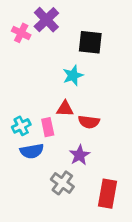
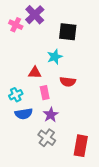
red triangle: (65, 109) -> (35, 73), moved
red semicircle: (89, 122) -> (68, 82), moved
pink rectangle: (48, 127) -> (45, 93), moved
purple star: (80, 155) -> (51, 115), moved

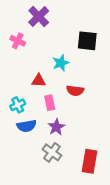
pink cross: (16, 25) -> (18, 41), moved
black square: (68, 32) -> (87, 41), moved

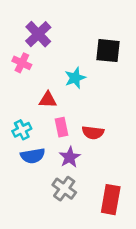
purple cross: (39, 16) -> (38, 34), moved
pink cross: (18, 41) -> (22, 63), moved
red semicircle: (75, 91) -> (93, 133), moved

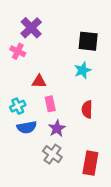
cyan star: (75, 78) -> (83, 70), moved
red semicircle: (93, 133) -> (87, 109), moved, turned 84

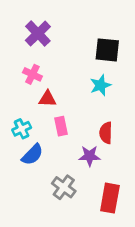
pink cross: (18, 51) -> (32, 74), moved
blue semicircle: (27, 127) -> (32, 155), turned -36
purple star: (57, 128) -> (90, 156), moved, turned 30

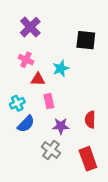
cyan star: (100, 85) -> (61, 68), moved
red semicircle: (106, 133) -> (90, 120), moved
purple star: (90, 156) -> (61, 126), moved
red rectangle: (110, 198) -> (88, 159), turned -30

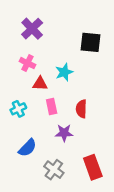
red semicircle: (90, 120) -> (81, 109), moved
blue semicircle: (26, 124) -> (27, 148), moved
gray cross: (51, 150) -> (54, 170), moved

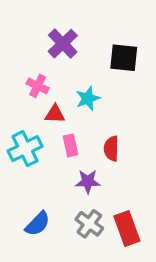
purple cross: (32, 29) -> (63, 44), moved
cyan cross: (18, 109) -> (25, 149), size x1.5
blue semicircle: (27, 148) -> (38, 224), moved
gray cross: (54, 170) -> (89, 224), moved

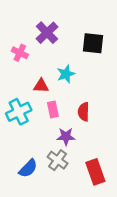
pink cross: (38, 86) -> (20, 53), moved
gray cross: (89, 224) -> (58, 160), moved

